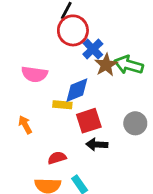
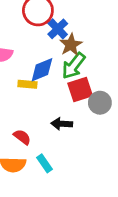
green arrow: (129, 65) -> (74, 66), moved, turned -68
red square: (89, 121) -> (80, 90), moved
red semicircle: (57, 158) -> (22, 137), turned 54

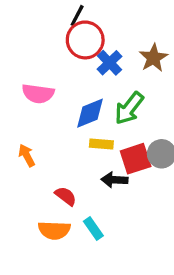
brown star: (71, 45) -> (153, 58), moved
yellow rectangle: (27, 84) -> (101, 144), moved
red square: (80, 90) -> (136, 159), moved

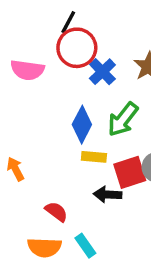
pink semicircle: (38, 94) -> (27, 70), moved
blue diamond: (90, 113) -> (82, 125), turned -40

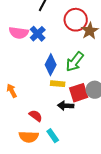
red circle: (77, 48) -> (76, 20), moved
blue cross: (102, 72) -> (38, 34), moved

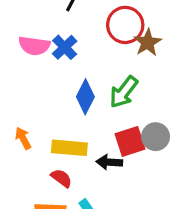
yellow rectangle: (58, 84) -> (69, 148), moved, size x1.5

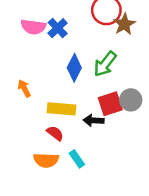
orange arrow: (23, 138) -> (24, 88), moved

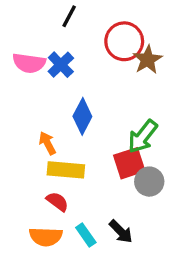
green arrow: (105, 64) -> (143, 136), moved
orange arrow: (24, 88) -> (47, 143), moved
gray circle: (131, 100) -> (149, 182), moved
black arrow: (94, 120) -> (121, 232), moved, turned -138

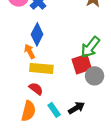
blue diamond: (82, 116) -> (37, 34), moved
black arrow: (121, 232) -> (76, 108), turned -77
orange semicircle: (46, 237) -> (29, 111), turned -78

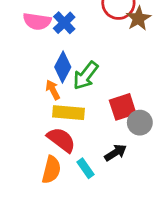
green arrow: (90, 47) -> (86, 76), moved
red semicircle: (36, 89) -> (61, 140), size x1.5
black arrow: (76, 108) -> (116, 153), moved

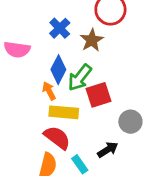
brown star: (138, 18) -> (92, 40), moved
pink semicircle: (37, 21) -> (17, 50), moved
red square: (123, 107) -> (98, 95), moved

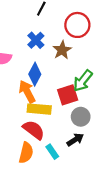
green arrow: (80, 78) -> (83, 81), moved
orange arrow: (49, 91) -> (27, 92), size x1.5
gray circle: (130, 122) -> (81, 117), moved

